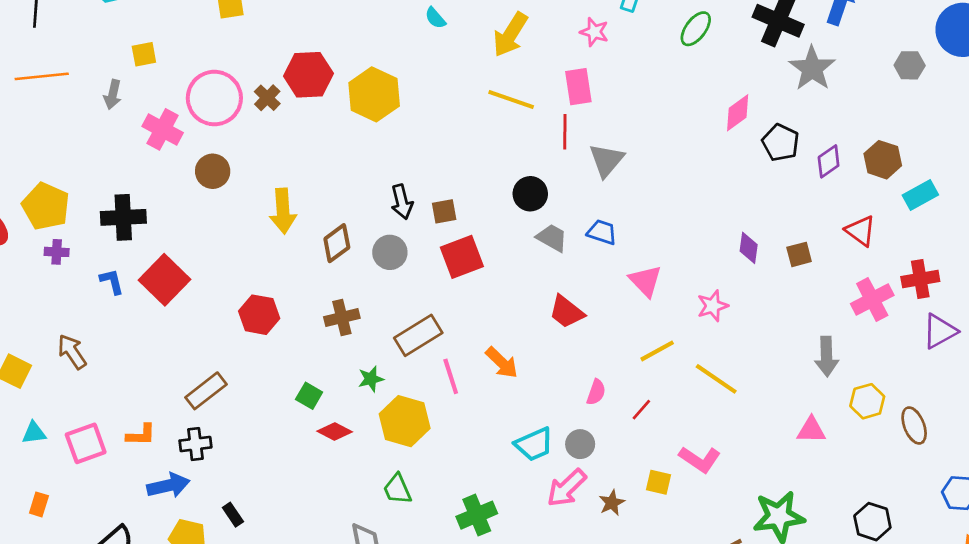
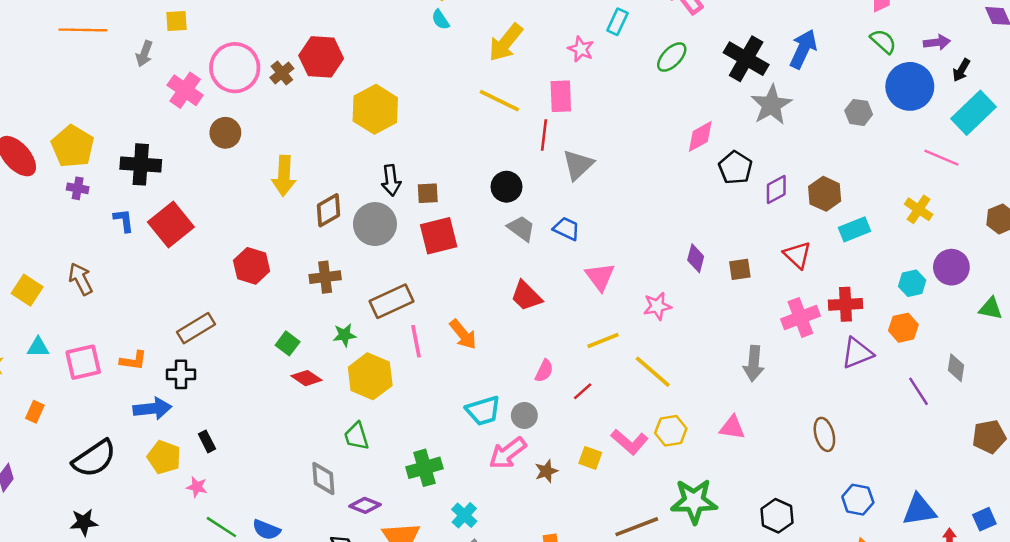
yellow hexagon: (374, 94) -> (375, 109), moved
gray circle: (390, 252) -> (375, 224), size x1.4
yellow hexagon: (867, 401) -> (671, 431), moved

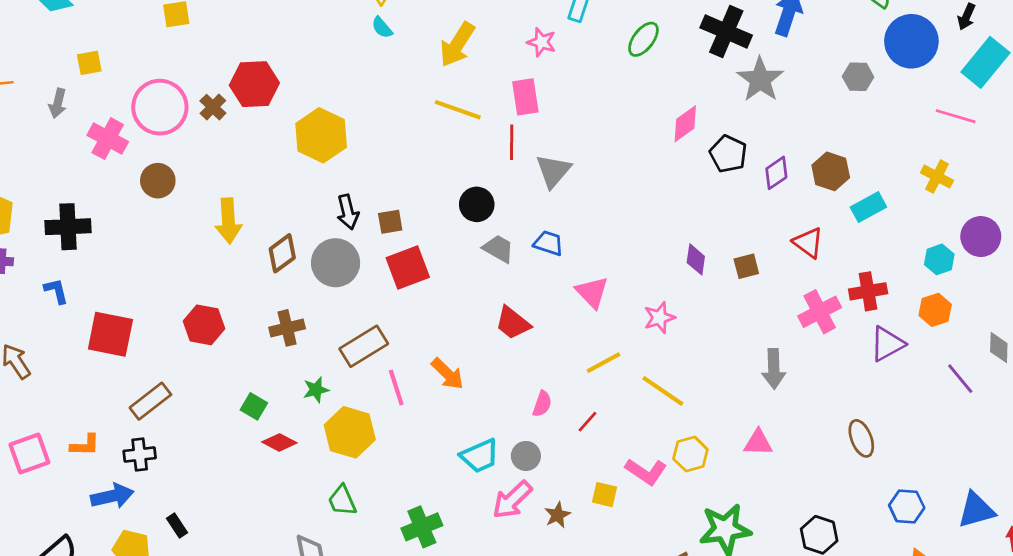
red square: (171, 225) -> (110, 334), moved, turned -33

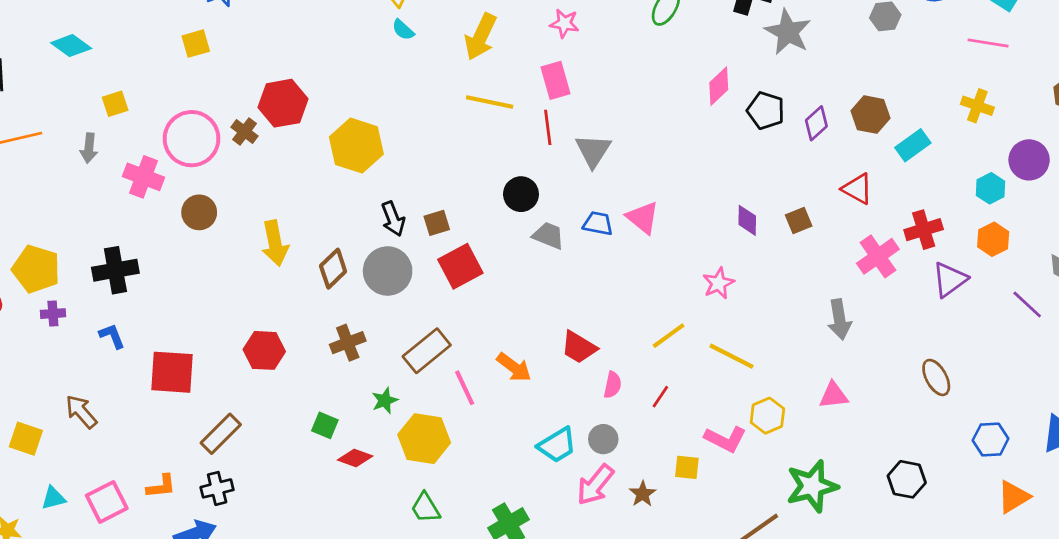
pink triangle: (592, 292) -> (643, 218), moved
red trapezoid: (513, 323) -> (579, 347), moved

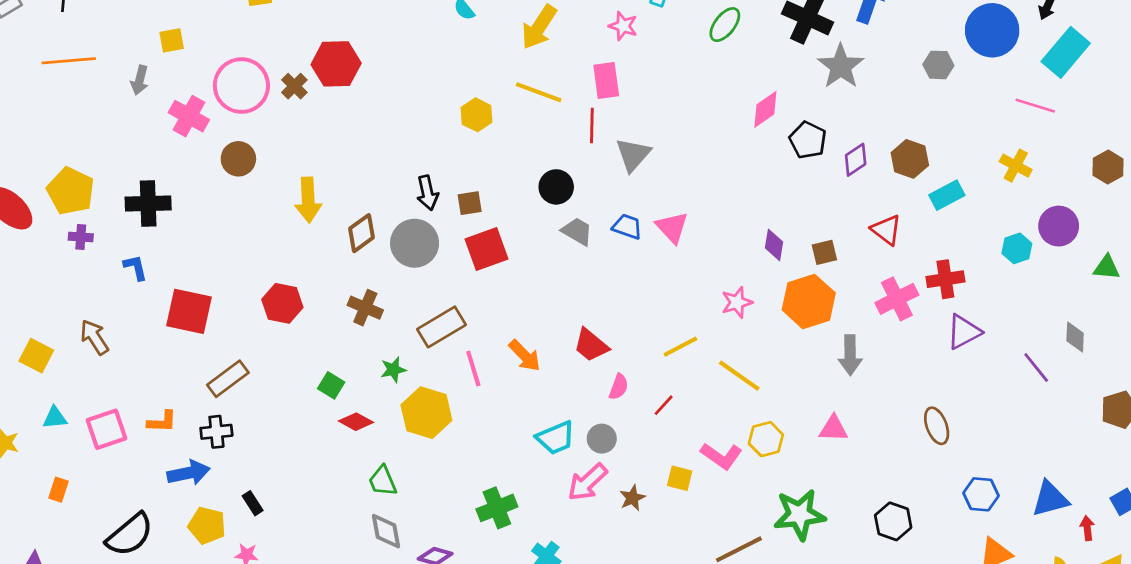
yellow hexagon: (356, 146) -> (477, 115), moved, size x0.6
orange hexagon: (993, 239) -> (809, 301), moved, size x1.6
brown cross: (348, 343) -> (365, 308), turned 36
green trapezoid: (426, 508) -> (383, 481), moved

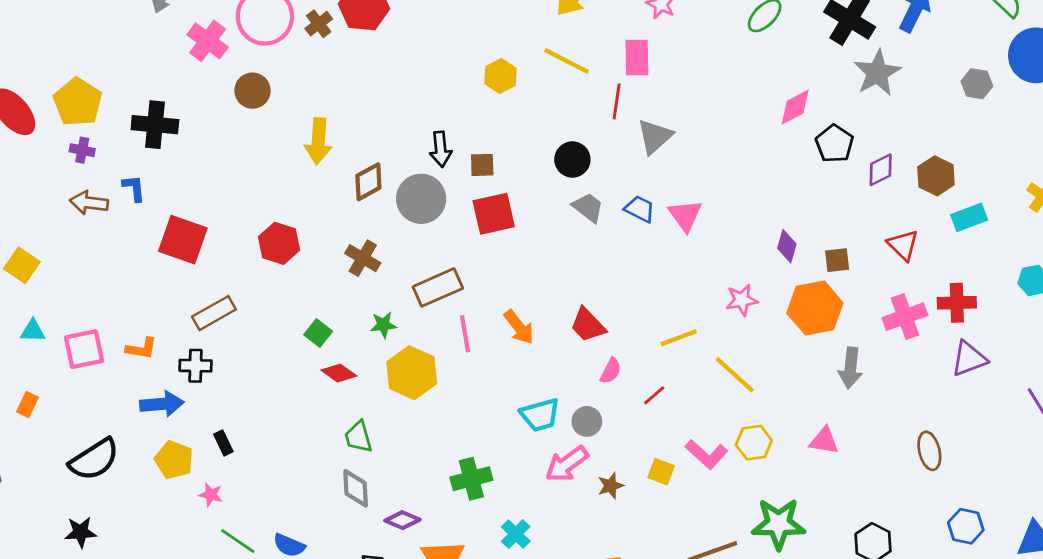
brown arrow: (94, 337) -> (89, 203), moved, turned -57

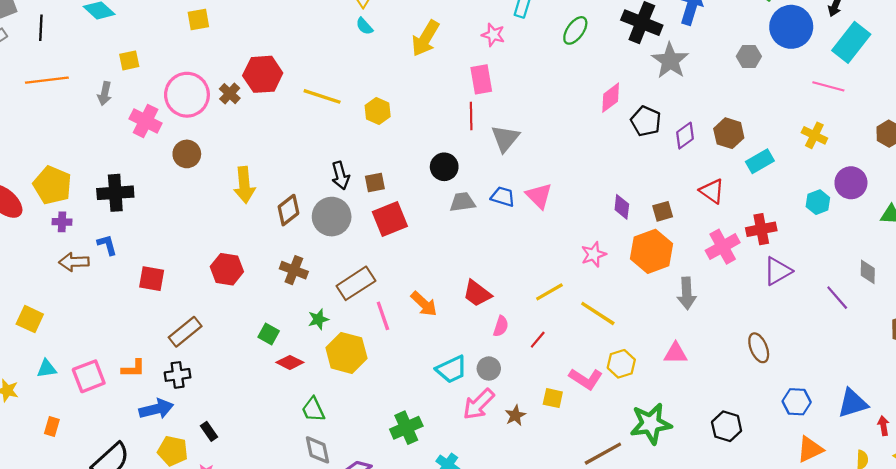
yellow line: (567, 61) -> (322, 96), moved
gray trapezoid: (588, 207) -> (462, 202), turned -36
red square: (183, 240) -> (152, 279), size x0.7

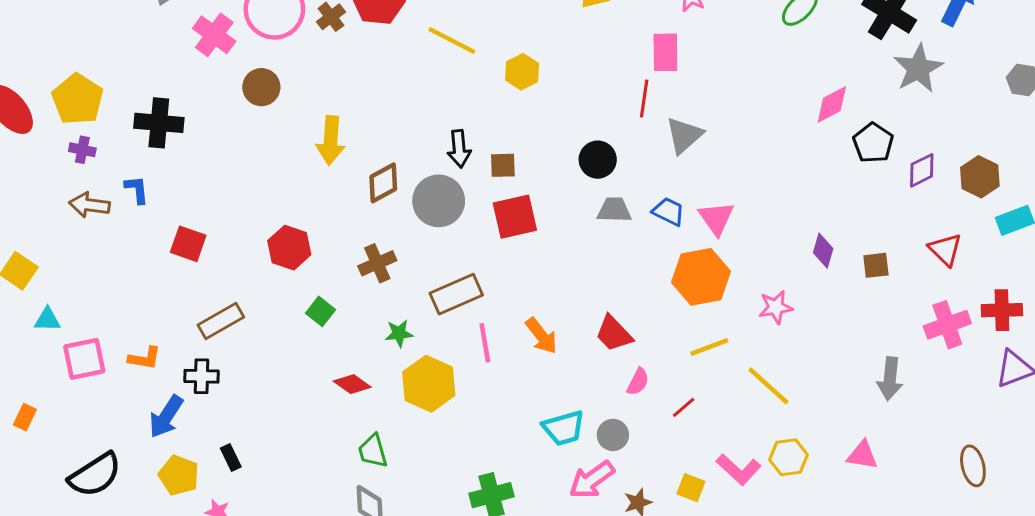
orange hexagon: (652, 251) -> (701, 277), moved
brown cross: (294, 270) -> (377, 263), turned 36
green square: (269, 334) -> (320, 311), moved
cyan triangle: (47, 369) -> (47, 320), moved
blue arrow: (156, 409) -> (166, 417), turned 128

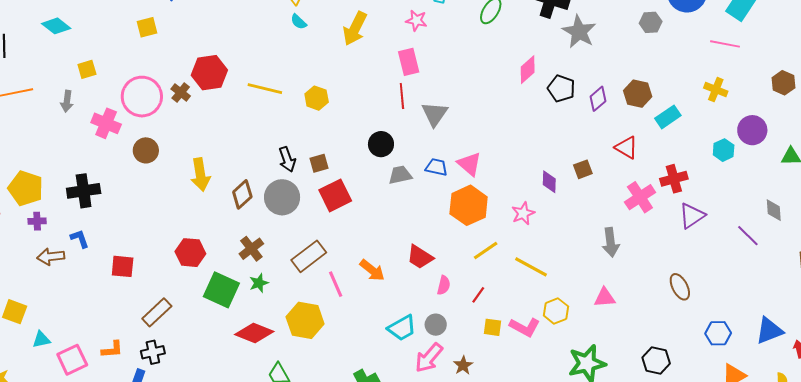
purple diamond: (823, 251) -> (549, 182), moved
green square: (320, 311) -> (221, 290), size x1.8
green star: (399, 333) -> (259, 283), moved
red diamond: (352, 384) -> (254, 333), size x1.5
yellow square: (691, 488) -> (493, 327), moved

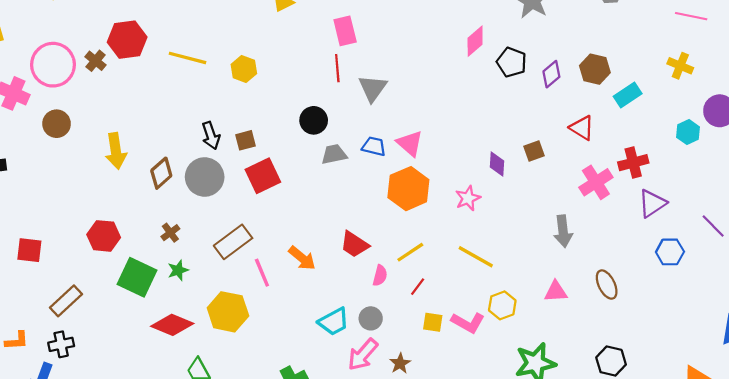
brown cross: (251, 249) -> (170, 233), size x0.7
yellow line: (486, 251) -> (410, 252), moved
brown ellipse: (680, 287) -> (607, 285), moved
blue hexagon: (718, 333) -> (670, 252), moved

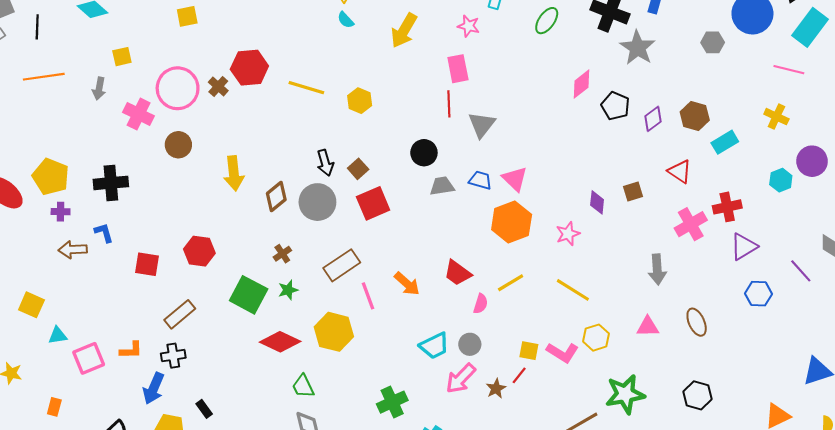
brown square: (246, 140) -> (358, 169), turned -30
red hexagon: (104, 236) -> (199, 251), moved
red line: (418, 287) -> (519, 375), moved

